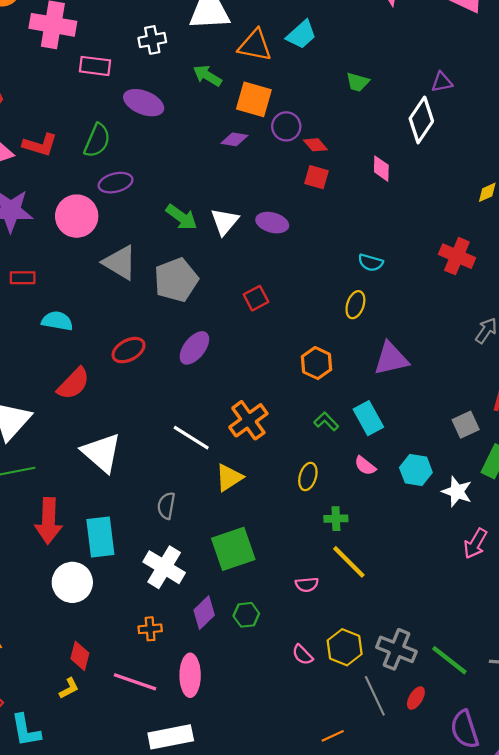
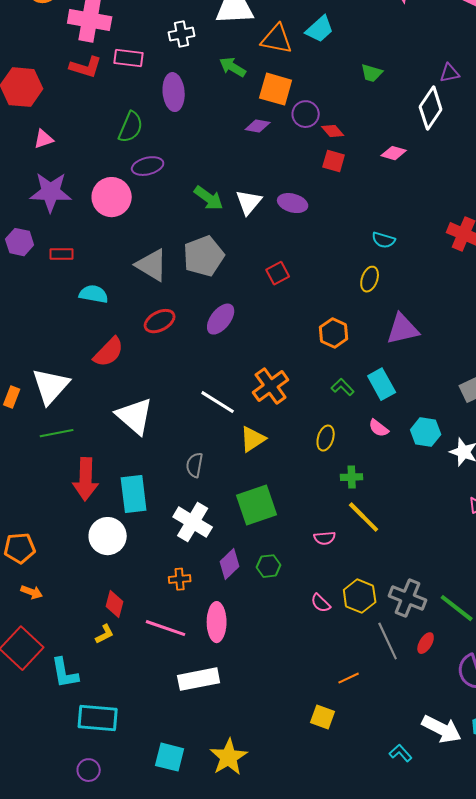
purple ellipse: (144, 103) -> (174, 92), turned 63
red L-shape: (40, 145) -> (86, 67), moved
pink diamond: (381, 169) -> (394, 153), turned -75
gray triangle: (120, 263) -> (152, 265), moved

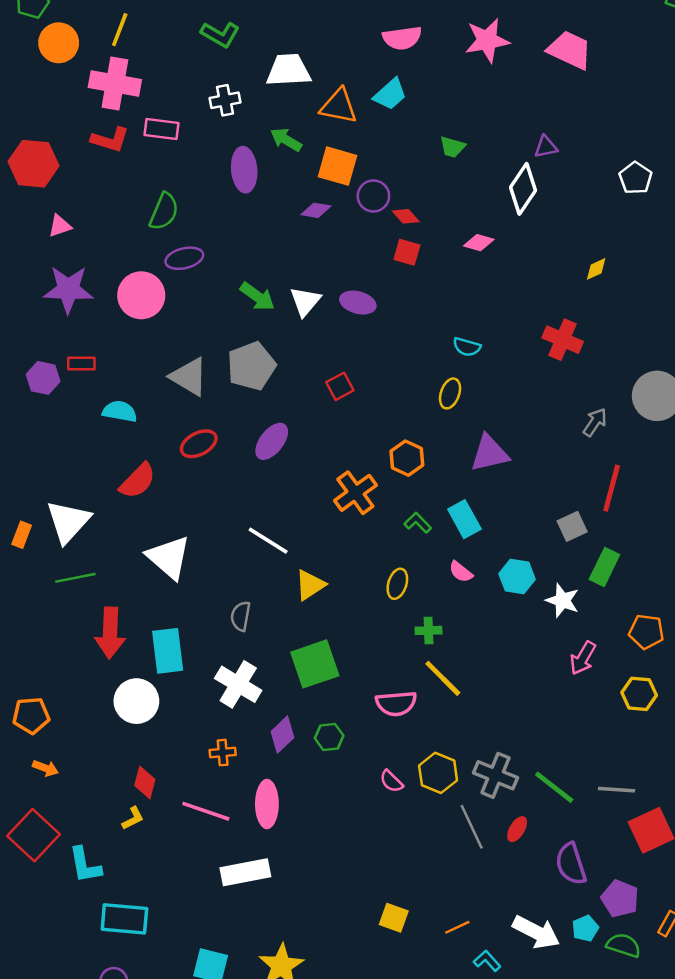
purple ellipse: (174, 92) -> (244, 170), moved
purple hexagon: (20, 242) -> (43, 378), moved
orange cross: (271, 386) -> (355, 493), moved
pink semicircle: (325, 538) -> (396, 703), size x1.6
orange line: (349, 678) -> (457, 927), moved

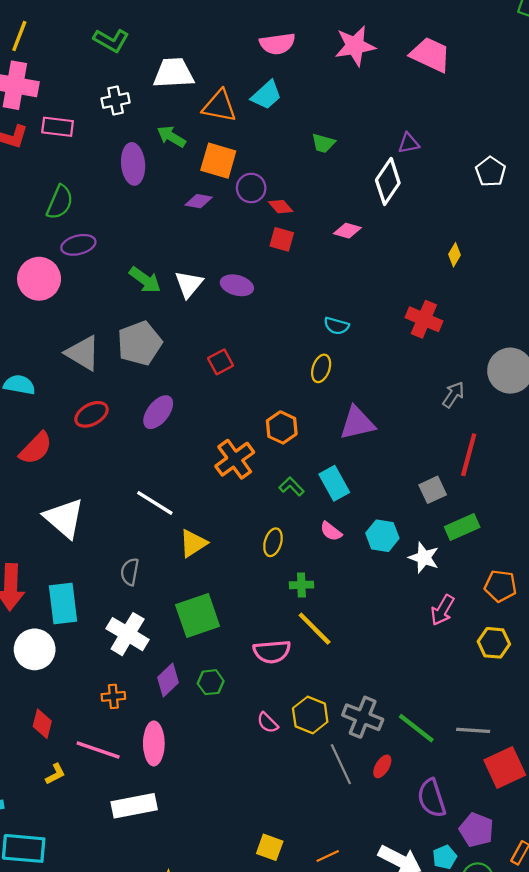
yellow diamond: (596, 269) -> (455, 255), turned -35
green rectangle: (604, 567) -> (462, 527), turned 40
yellow L-shape: (133, 818) -> (55, 774), moved

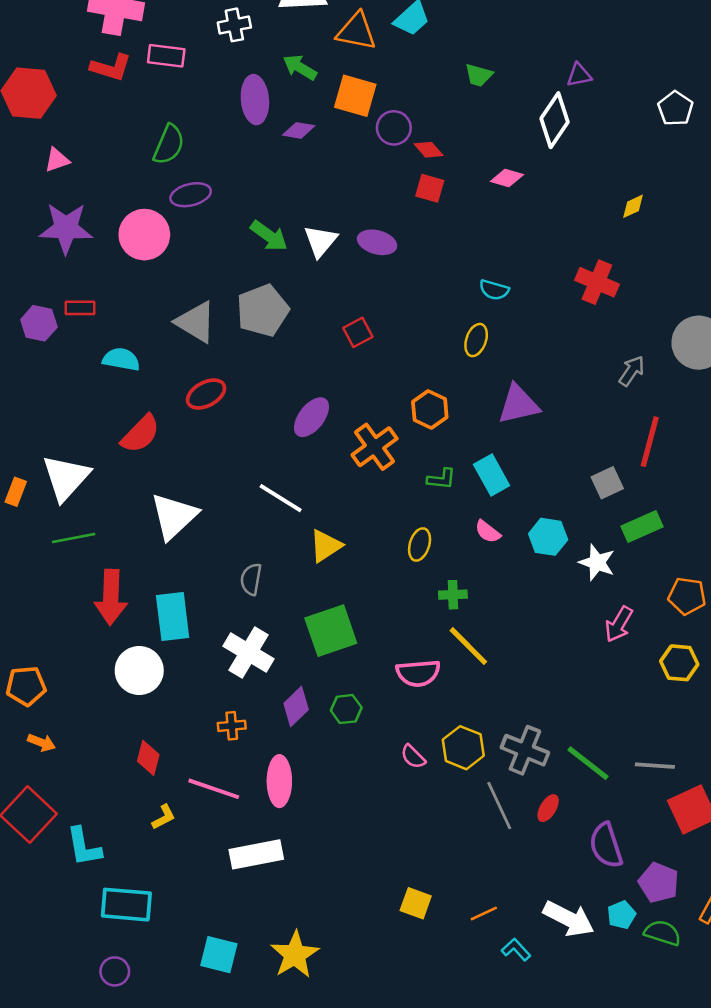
purple diamond: (199, 201) -> (299, 130), moved
yellow diamond: (455, 255) -> (633, 206), turned 35
purple ellipse: (158, 412) -> (311, 417), moved
green L-shape: (292, 486) -> (441, 479), turned 140
white triangle: (64, 518) -> (174, 516), turned 36

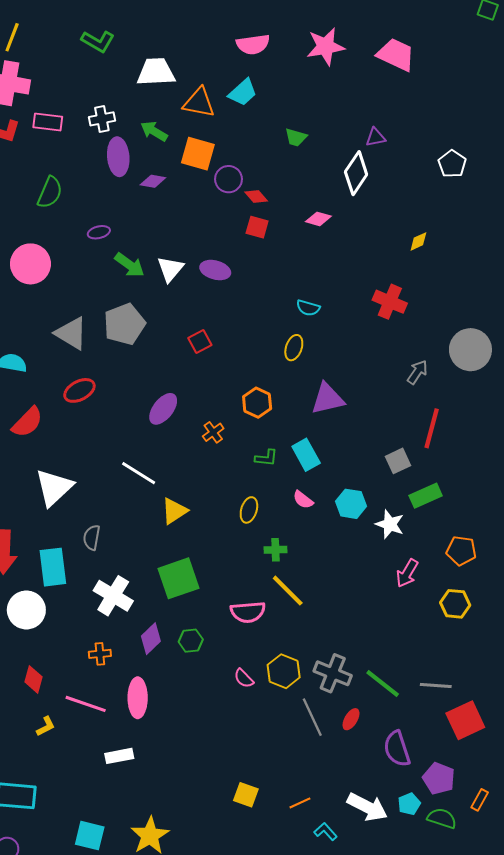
white cross: (234, 25) -> (102, 119), moved
purple ellipse: (191, 195) -> (99, 232), moved, size x0.7
orange cross: (375, 447) -> (213, 432), size x0.6
gray semicircle: (251, 579) -> (92, 537), moved
white rectangle: (256, 854) -> (119, 756), size x0.7

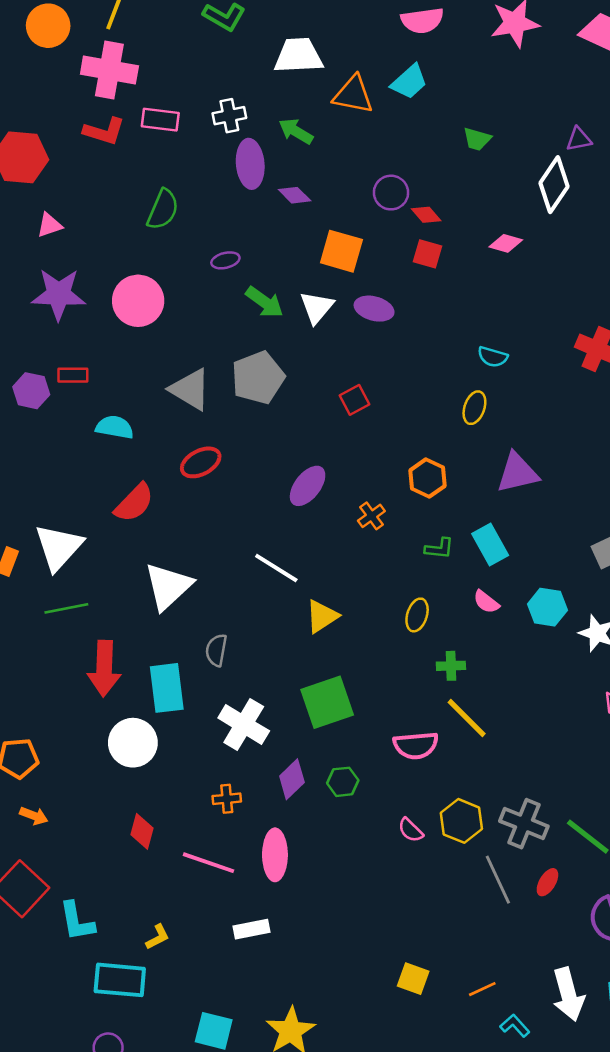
orange square: (198, 154) -> (341, 251), moved
purple diamond: (153, 181) -> (295, 195), turned 35
yellow L-shape: (46, 726) -> (158, 937), moved
white arrow: (367, 807) -> (568, 994), turned 48

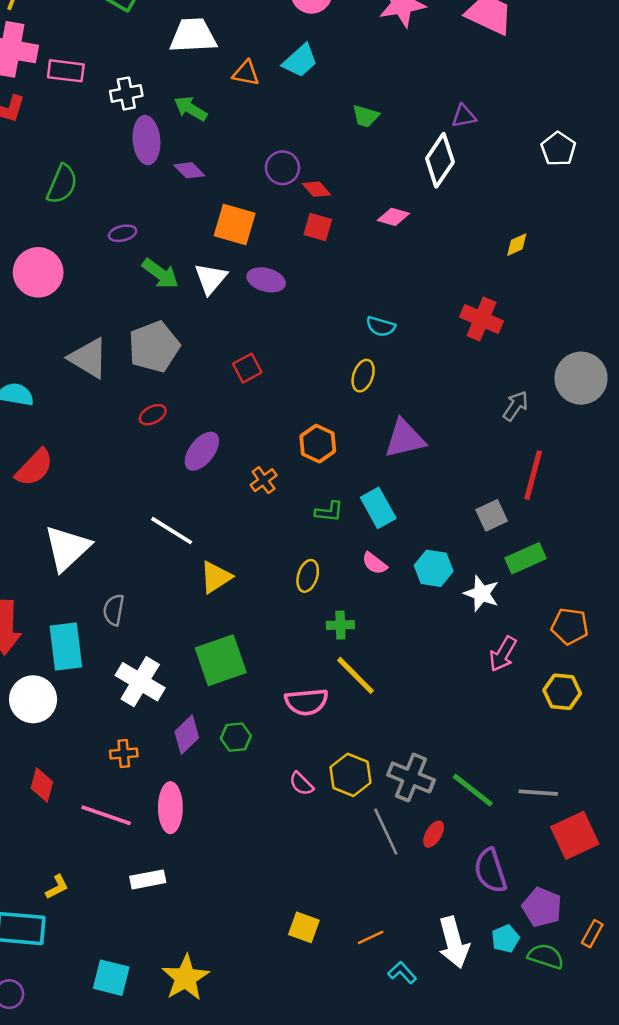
orange triangle: (353, 95) -> (246, 73), size x0.7
pink rectangle: (160, 120) -> (66, 71), moved
red ellipse: (201, 462) -> (153, 415), moved, size x0.7

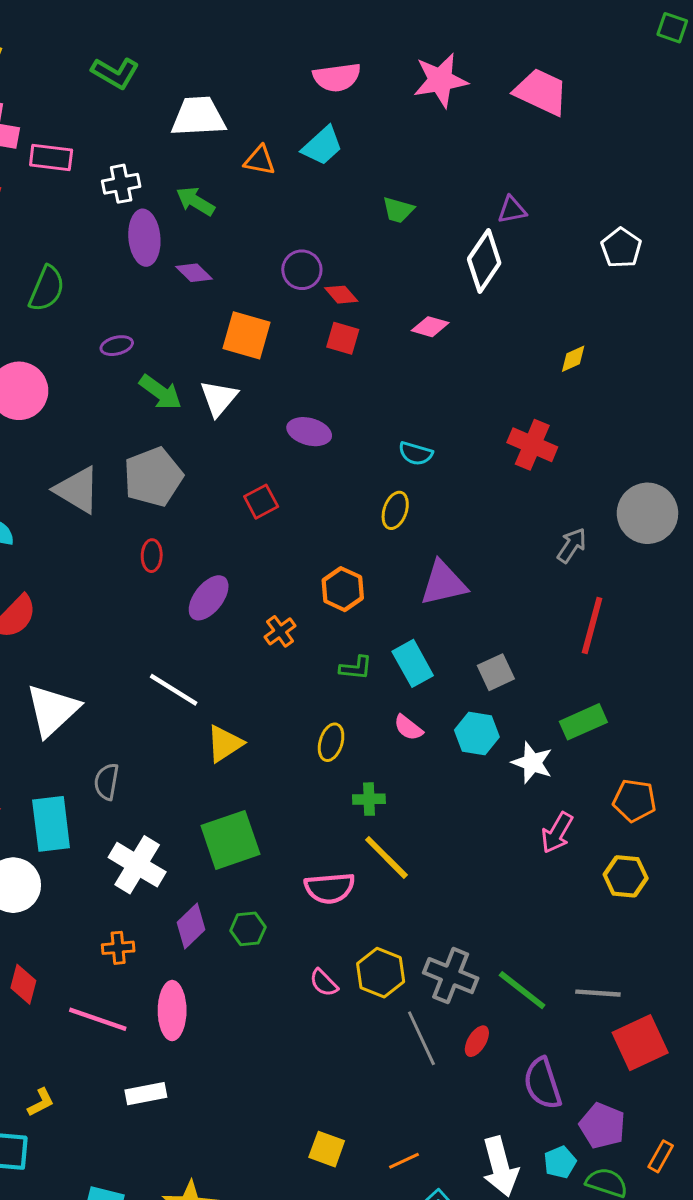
purple ellipse: (266, 280) -> (309, 432), moved
red ellipse: (153, 415) -> (152, 556), turned -60
gray square: (492, 515) -> (496, 672), moved

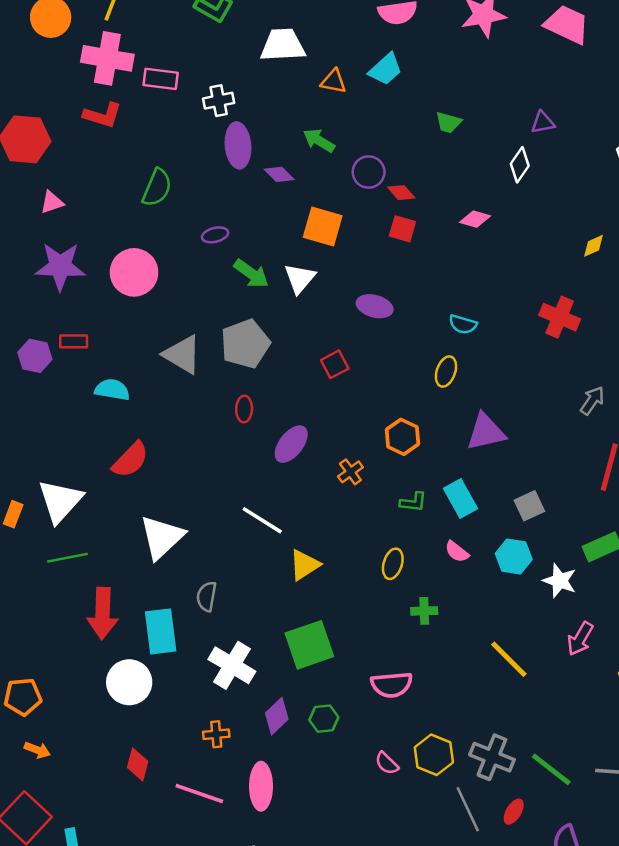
green arrow: (195, 201) -> (319, 141), moved
white diamond: (484, 261) -> (520, 165), size x0.7
yellow line: (386, 857) -> (509, 659), moved

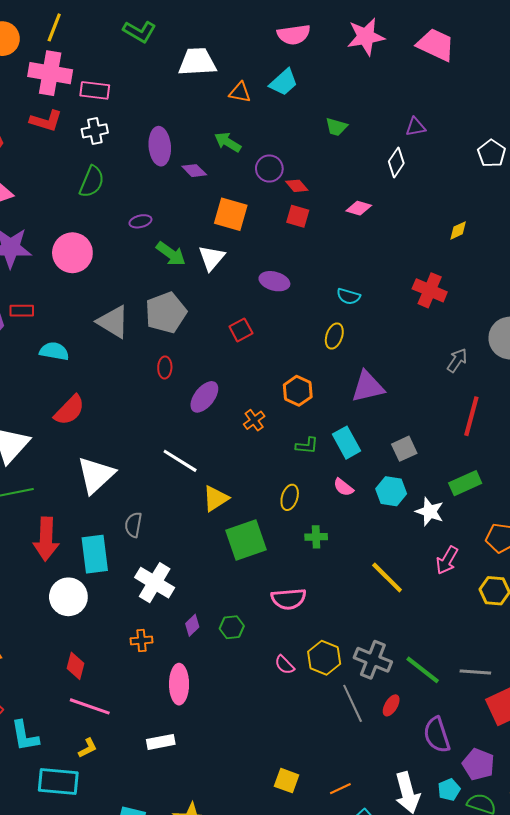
white cross: (219, 101) -> (95, 131), moved
green square: (309, 645) -> (246, 540), moved
purple diamond: (277, 716) -> (192, 625), size x0.7
pink line: (199, 793) -> (90, 706), moved

